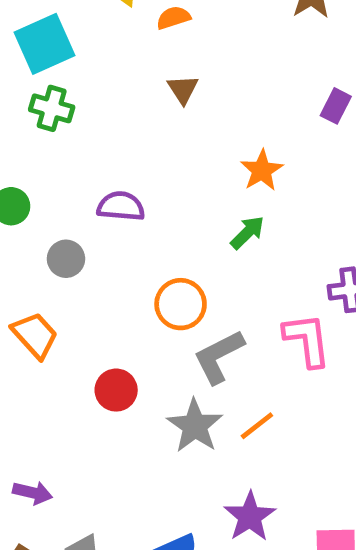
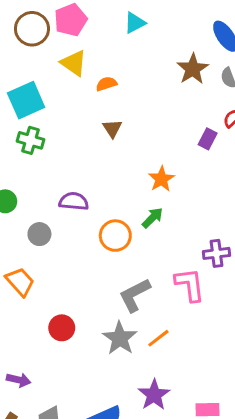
orange circle: (181, 304) -> (115, 236), moved
red circle: (116, 390) -> (62, 328), moved

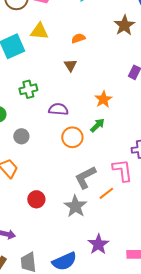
yellow triangle: (74, 63) -> (39, 31), moved, turned -30
orange semicircle: (106, 84) -> (78, 38), moved
green cross: (31, 140) -> (28, 89), moved, turned -30
purple semicircle: (74, 201) -> (58, 109), moved
orange line: (158, 338) -> (106, 193), moved

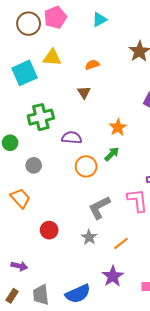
green cross: (28, 89) -> (41, 117), size x1.4
orange line: (106, 193) -> (121, 243), moved
gray star: (75, 206) -> (89, 237), size x0.7

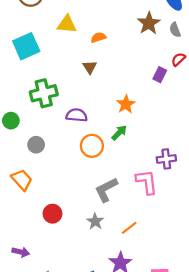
yellow triangle: (52, 58) -> (67, 24), moved

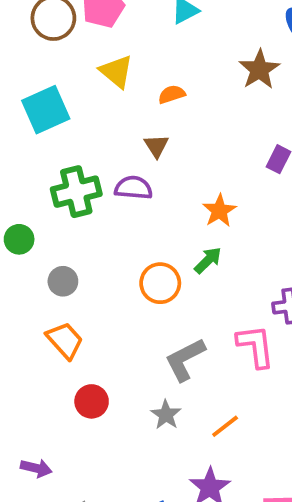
yellow triangle: (67, 24) -> (116, 71), turned 35
purple semicircle: (77, 115) -> (134, 188), moved
orange trapezoid: (22, 180) -> (65, 340), moved

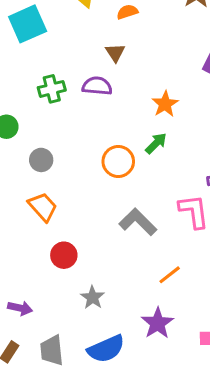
green cross: (76, 192) -> (52, 89), size x0.7
gray L-shape: (185, 359) -> (138, 222), turned 72
gray star: (166, 415) -> (93, 297), moved

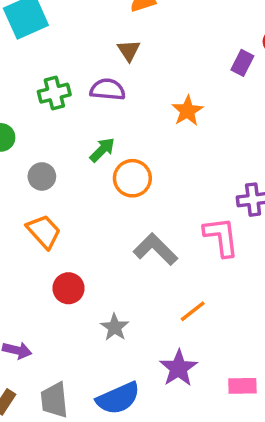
green arrow: (156, 143) -> (102, 150), moved
gray star: (93, 297) -> (115, 327), moved

